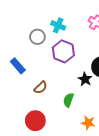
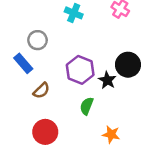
gray circle: (37, 37) -> (37, 40), moved
purple hexagon: (63, 51) -> (80, 70), moved
brown semicircle: (41, 88) -> (41, 91), moved

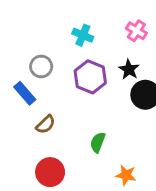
purple hexagon: (80, 70) -> (90, 77), moved
black star: (107, 80) -> (129, 69), moved

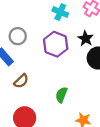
cyan cross: (83, 35) -> (60, 12), moved

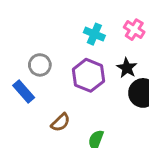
brown semicircle: (21, 81) -> (60, 122), moved

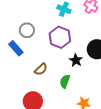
black star: (127, 68) -> (76, 60), moved

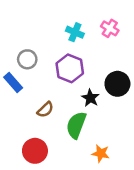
green semicircle: (65, 81) -> (76, 125), size x1.5

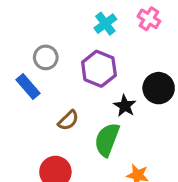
cyan cross: (75, 32) -> (105, 24), turned 30

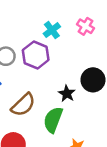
purple hexagon: (99, 69) -> (36, 55), moved
brown semicircle: (68, 120) -> (23, 105), size x1.5

